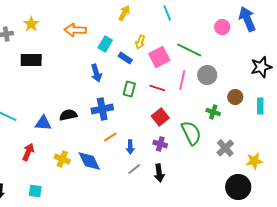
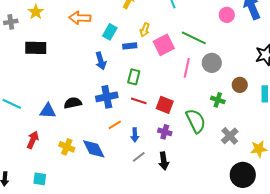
blue rectangle: (125, 58) -> (130, 46), turned -40
red line: (157, 88) -> (139, 101), moved
red square: (160, 117) -> (165, 105), turned -30

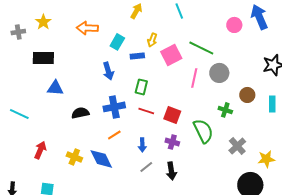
blue triangle: (48, 111) -> (55, 88), moved
orange line: (115, 125) -> (114, 135), moved

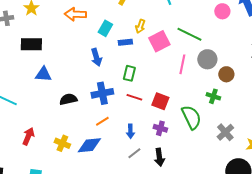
brown circle: (247, 95) -> (226, 74), moved
blue diamond: (101, 159) -> (89, 145), turned -70

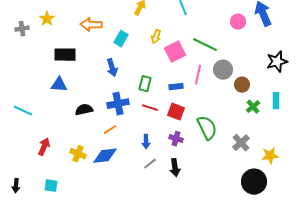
blue rectangle: (125, 42) -> (176, 87), moved
black rectangle: (31, 44) -> (65, 55), moved
green cross: (213, 96) -> (253, 107), moved, turned 32
orange line: (102, 121) -> (110, 130), moved

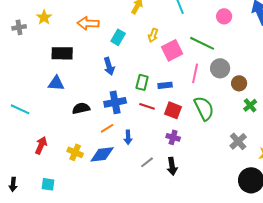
pink circle: (238, 22) -> (224, 16), moved
blue rectangle: (176, 87) -> (165, 85), moved
green semicircle: (207, 128) -> (204, 108), moved
blue arrow: (146, 142) -> (128, 137), moved

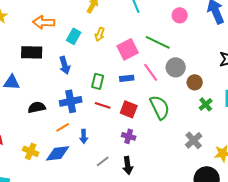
yellow arrow: (153, 35) -> (100, 34), moved
black rectangle: (62, 53) -> (32, 52), moved
pink line: (195, 73) -> (151, 72), turned -48
blue rectangle: (165, 85) -> (127, 78), moved

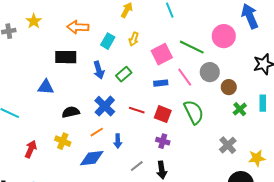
pink circle: (180, 15) -> (224, 36), moved, size x1.5
green rectangle: (98, 81) -> (124, 74), moved, turned 35
blue cross: (71, 101) -> (105, 106), turned -35
yellow cross: (31, 151) -> (63, 141), moved

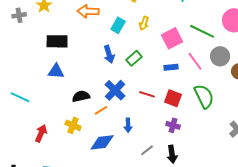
black rectangle: (66, 57) -> (57, 41), moved
orange line: (97, 132) -> (101, 110), moved

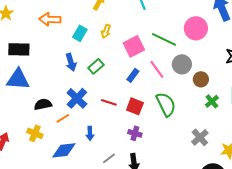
blue rectangle: (171, 67) -> (133, 75), turned -48
blue triangle: (56, 71) -> (18, 79), size x1.4

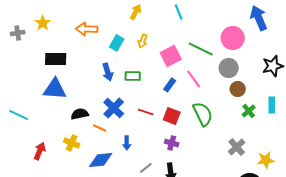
gray circle: (182, 64) -> (229, 68), moved
green rectangle: (96, 66) -> (133, 76), turned 42
orange line: (63, 118) -> (100, 128), turned 56

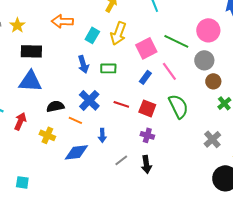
yellow star: (43, 23) -> (17, 25), moved
yellow arrow: (143, 41) -> (118, 33), size x1.6
red arrow: (40, 151) -> (20, 121), moved

